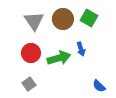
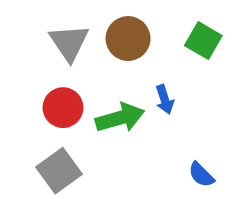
green square: (89, 18) -> (203, 41), moved
gray square: (29, 84) -> (59, 171), size x1.5

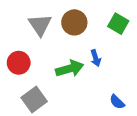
red circle: (63, 108) -> (19, 63), moved

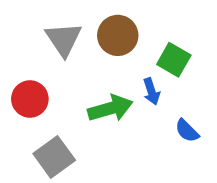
green square: (118, 24) -> (174, 60), moved
blue semicircle: (117, 102) -> (187, 131), moved

